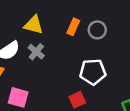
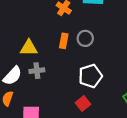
gray cross: (36, 52) -> (37, 71), turned -32

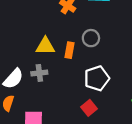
orange rectangle: (64, 41) -> (69, 50), moved
yellow triangle: (29, 48) -> (45, 46), moved

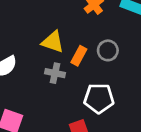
gray cross: (39, 73) -> (55, 73), moved

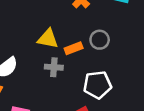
orange rectangle: (79, 56) -> (74, 48), turned 48

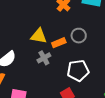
gray cross: (54, 67) -> (44, 58), turned -32

